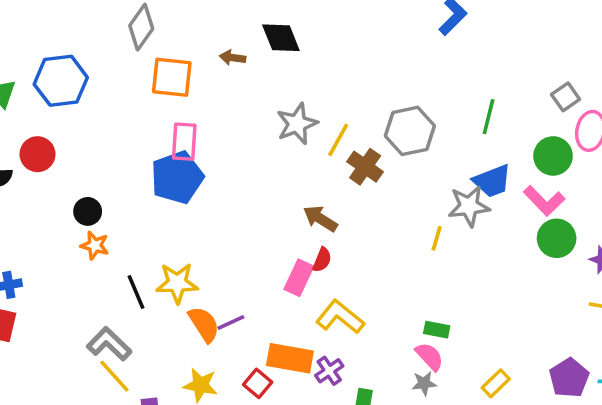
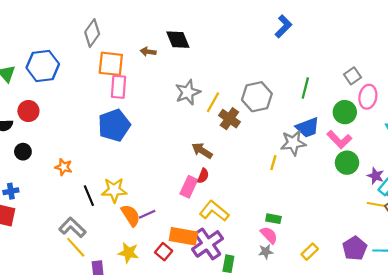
pink rectangle: (184, 142) -> (119, 87), moved
black circle: (88, 211) -> (23, 152), moved
purple cross: (329, 371) -> (208, 244), size x1.8

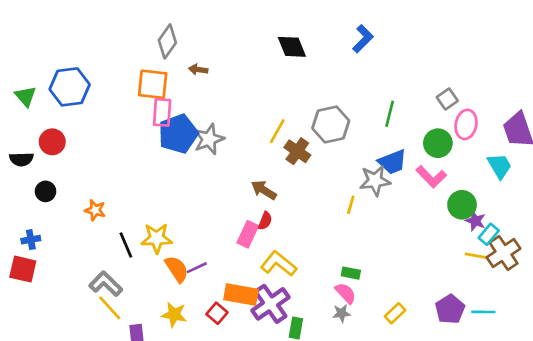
gray diamond: (92, 33) -> (167, 41), moved
black diamond: (178, 40) -> (292, 47), moved
gray star: (188, 92) -> (209, 139), moved
blue pentagon: (114, 125) -> (178, 134), moved
green circle: (347, 163) -> (462, 205), moved

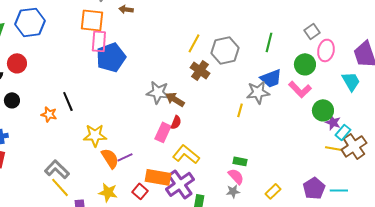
yellow line: (277, 131) -> (194, 43), moved
gray star: (209, 139) -> (158, 92), moved, turned 30
black line: (126, 245) -> (68, 101), moved

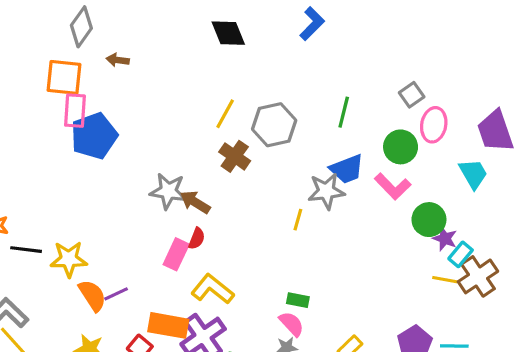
black line: (68, 101) -> (26, 250), moved, turned -60

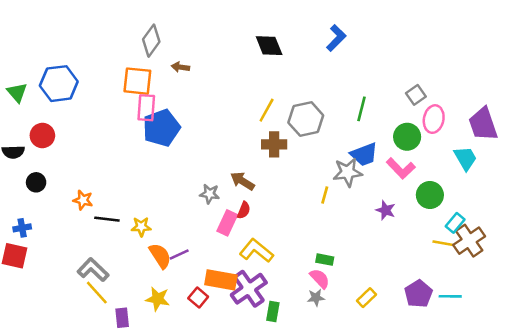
brown cross: (235, 156) -> (274, 144), turned -35
gray star: (168, 191) -> (210, 194), moved, size x0.7
purple star: (445, 239) -> (386, 210), moved
yellow star: (69, 259) -> (141, 227), size x0.7

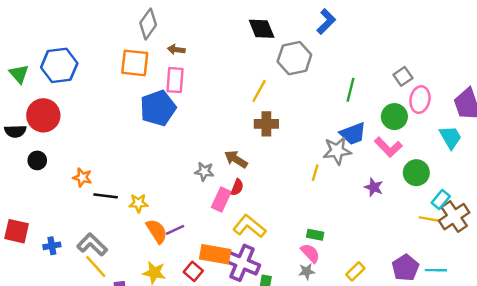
pink rectangle: (146, 108) -> (175, 80), moved
gray hexagon: (306, 119) -> (294, 58), moved
red circle: (42, 135) -> (43, 115), size x1.4
blue cross: (22, 228) -> (52, 246), moved
purple cross: (249, 289) -> (242, 263), turned -32

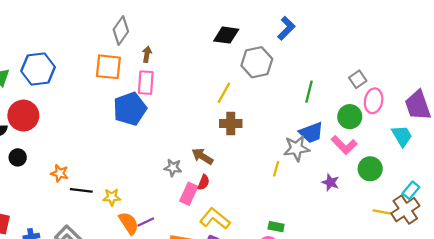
black diamond: (262, 29) -> (226, 35), turned -60
brown arrow: (176, 50) -> (147, 54), turned 91
cyan rectangle: (441, 199) -> (411, 190), moved

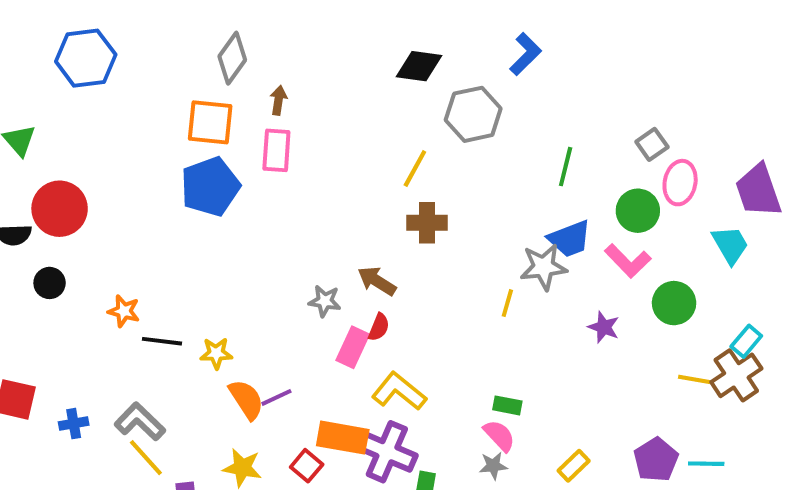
blue hexagon: (38, 69) -> (86, 58), moved
blue pentagon: (130, 109) -> (210, 187), moved

